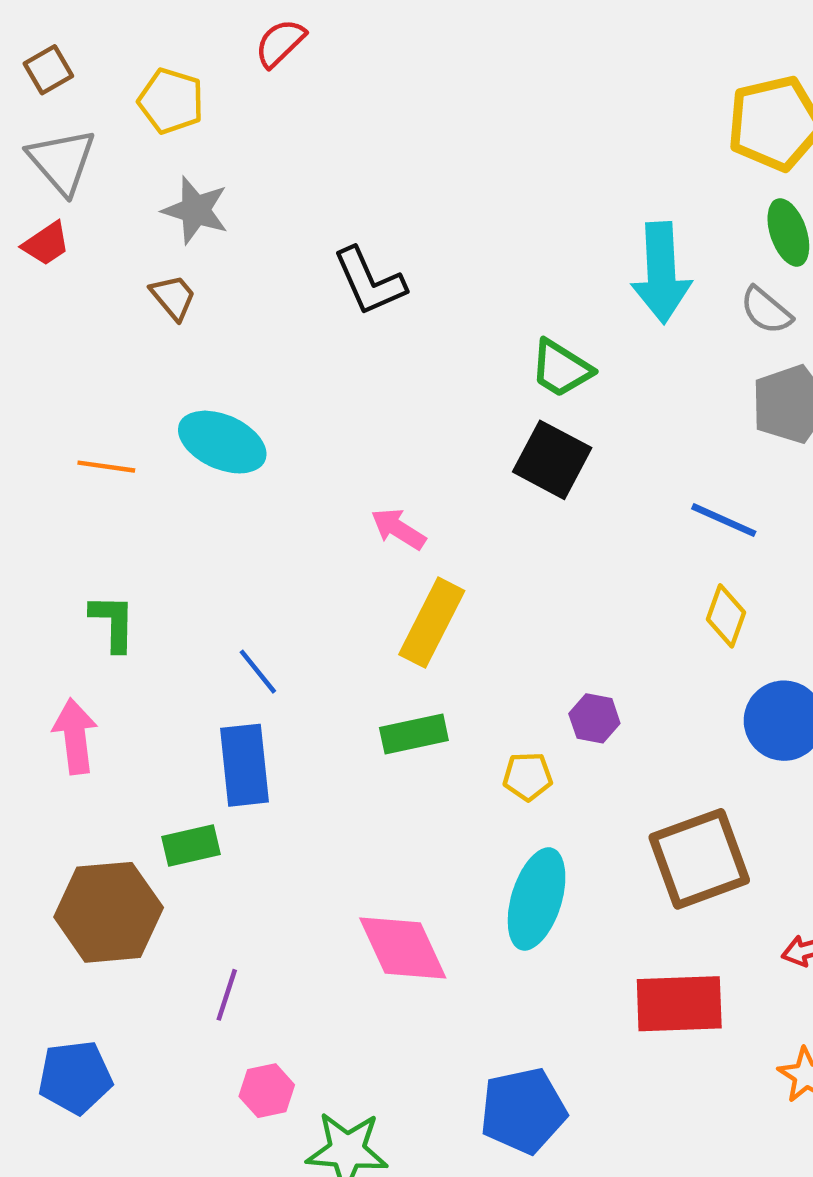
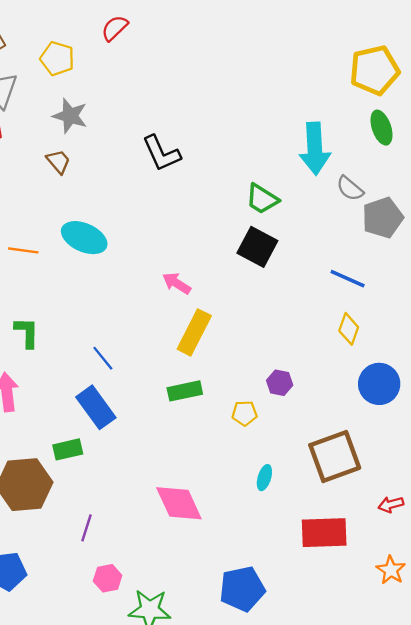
gray semicircle: (766, 310) -> (350, 188), moved
blue rectangle: (245, 765) -> (96, 407), turned -30
cyan ellipse: (537, 899) -> (264, 478), moved, size x0.5

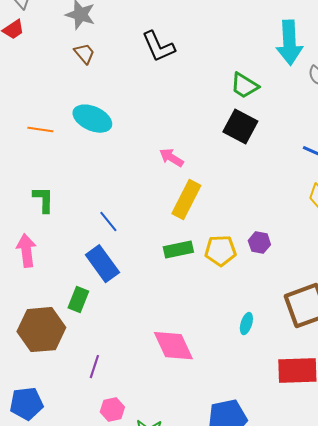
brown trapezoid: (58, 162) -> (84, 54), moved
yellow pentagon: (245, 413) -> (220, 251), moved, size x1.4
green rectangle: (68, 449) -> (78, 300), turned -55

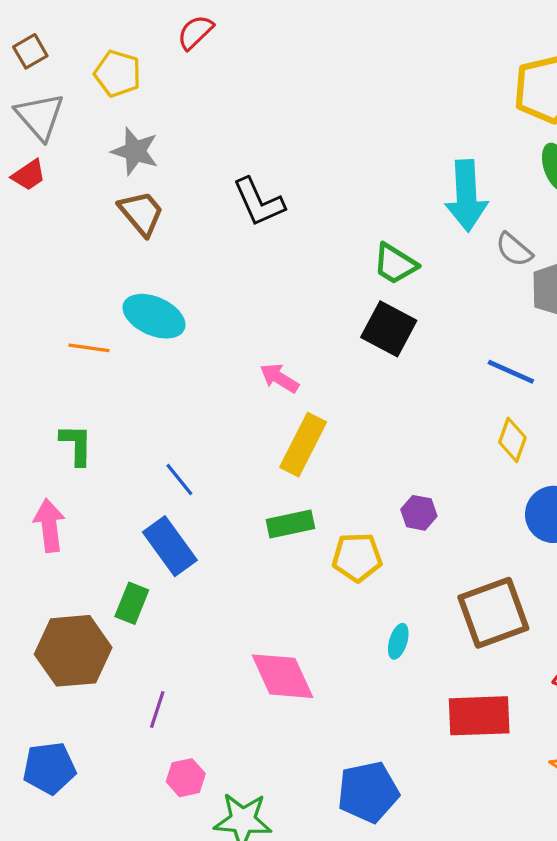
brown trapezoid: (84, 54) -> (141, 213), size x1.4
orange line: (40, 130) -> (89, 348), moved
yellow pentagon: (220, 251) -> (357, 557), moved

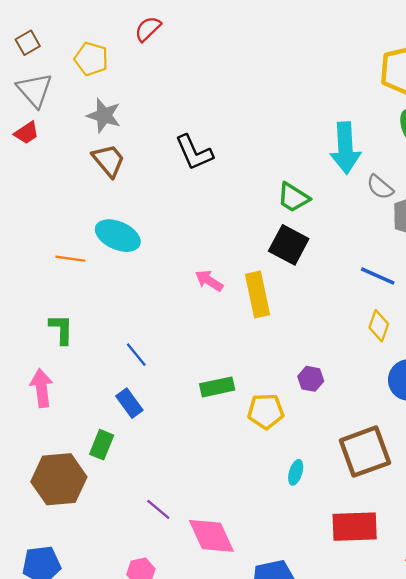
yellow rectangle: (303, 445) -> (258, 295), moved, turned -39
blue rectangle: (170, 546) -> (129, 403), size x0.7
pink diamond: (282, 676) -> (211, 536), moved
purple line: (157, 709) -> (158, 509), moved, turned -68

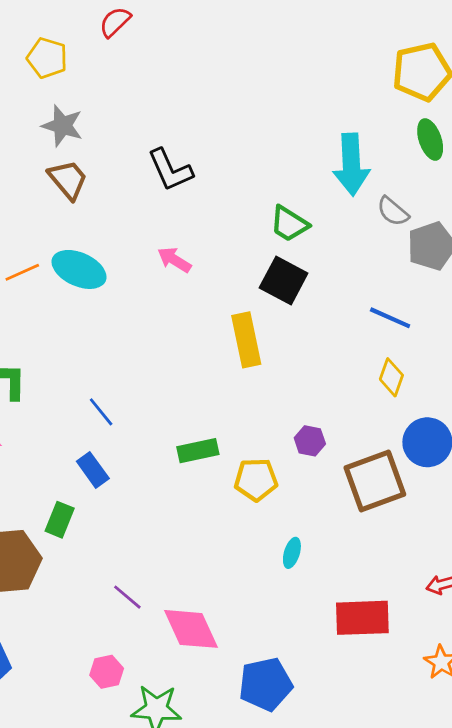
orange line: (70, 259) -> (22, 272), moved, turned -32
pink arrow: (209, 281) -> (174, 260), moved
brown square: (365, 452) -> (375, 481), moved

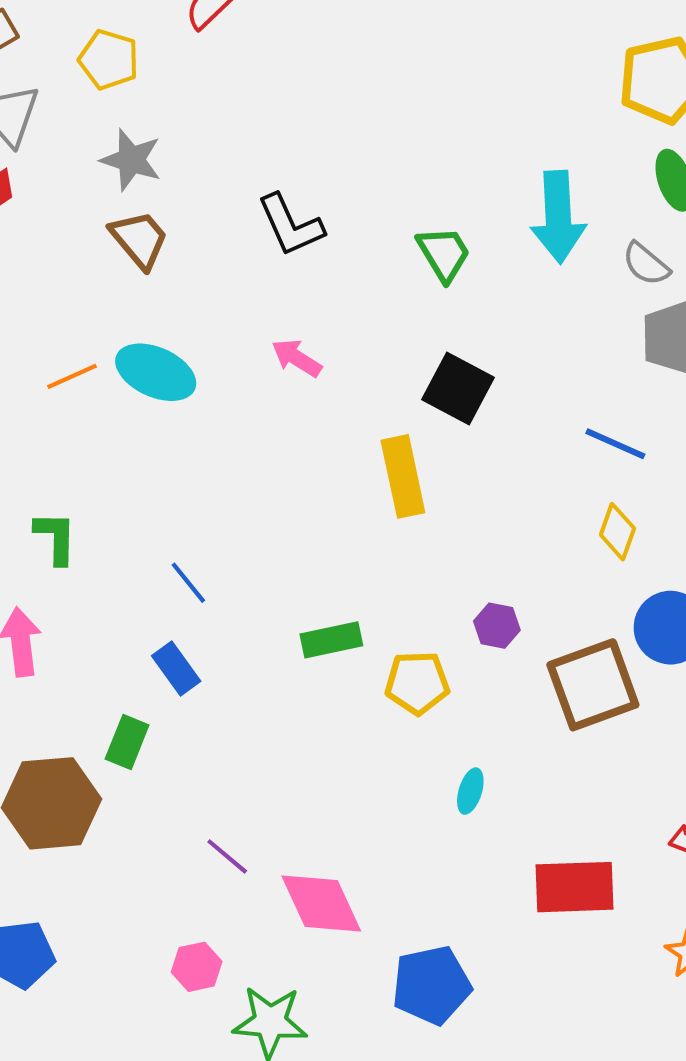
gray semicircle: (393, 211) -> (646, 264), moved
green trapezoid: (289, 224) -> (444, 254), moved, turned -153

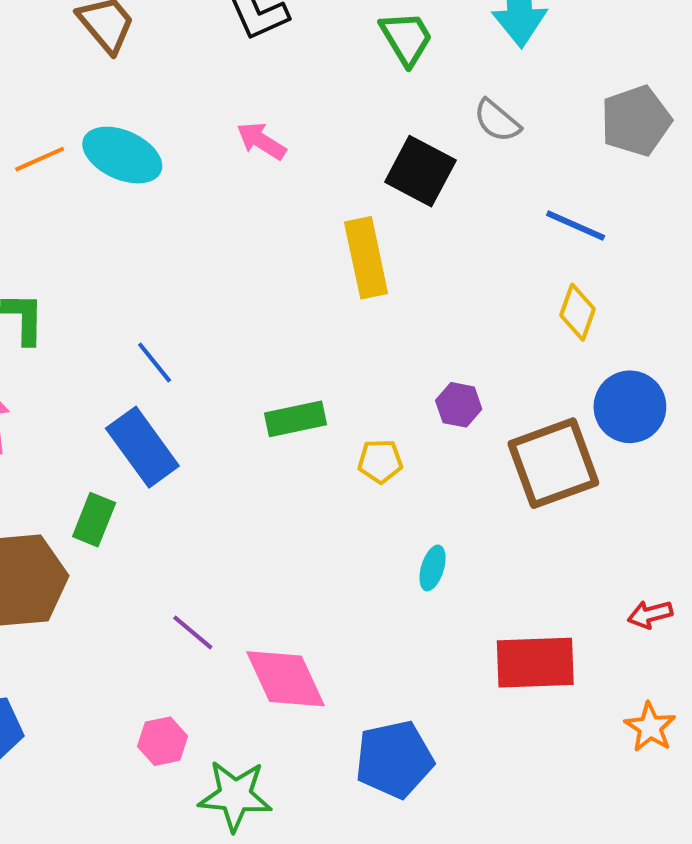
gray semicircle: (646, 264) -> (497, 121), moved
blue rectangle: (176, 668) -> (142, 447), size x1.5
yellow pentagon: (417, 683) -> (380, 461), size x0.7

